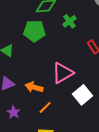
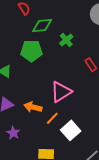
white square: (83, 95) -> (71, 130), moved
orange line: (45, 107) -> (52, 118), moved

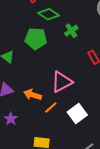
green diamond: (42, 25) -> (48, 14), turned 35
white square: (71, 130) -> (77, 113), moved

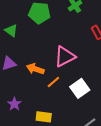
purple star: (11, 119) -> (14, 104), moved

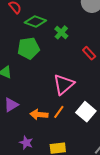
orange arrow: (35, 69) -> (39, 115), moved

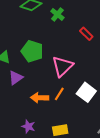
green pentagon: (28, 48) -> (32, 51), moved, turned 30
purple triangle: (11, 105) -> (16, 78), moved

